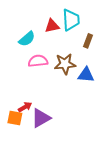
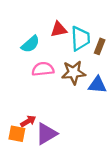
cyan trapezoid: (71, 20) -> (80, 38), moved

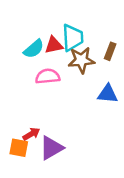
red triangle: (59, 29) -> (54, 45), moved
cyan trapezoid: (80, 38) -> (73, 38), moved
brown star: (74, 72) -> (81, 60), moved

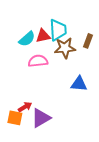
blue triangle: (108, 94) -> (79, 84), moved

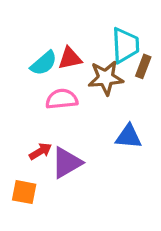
cyan trapezoid: (58, 30) -> (125, 45), moved
red arrow: (25, 107) -> (40, 151), moved
purple triangle: (41, 118) -> (67, 163), moved

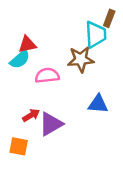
red triangle: (70, 58) -> (27, 44), moved
cyan semicircle: (44, 63) -> (20, 59), moved
brown rectangle: (143, 66) -> (109, 18), moved

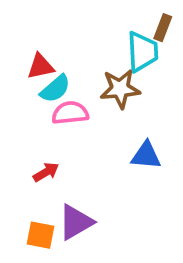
cyan semicircle: (20, 59) -> (55, 89), moved
purple triangle: (51, 124) -> (76, 222), moved
orange square: (19, 146) -> (40, 235), moved

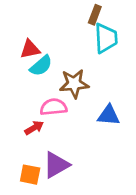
brown rectangle: (163, 28) -> (95, 15), moved
brown star: (120, 89) -> (74, 84), moved
pink semicircle: (70, 113) -> (53, 107), moved

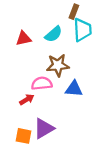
cyan semicircle: (41, 66) -> (53, 34), moved
blue triangle: (109, 115) -> (74, 89), moved

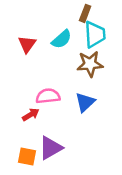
red triangle: (24, 38) -> (27, 44), turned -42
brown star: (58, 65) -> (90, 64), moved
blue triangle: (74, 89) -> (85, 102), turned -48

